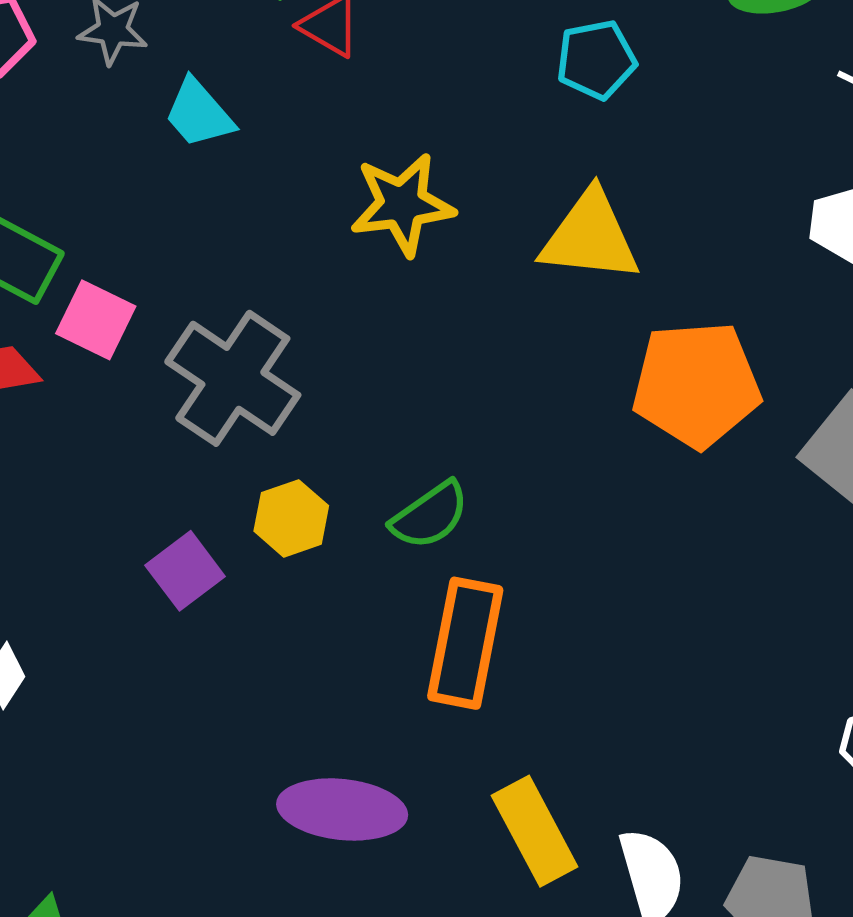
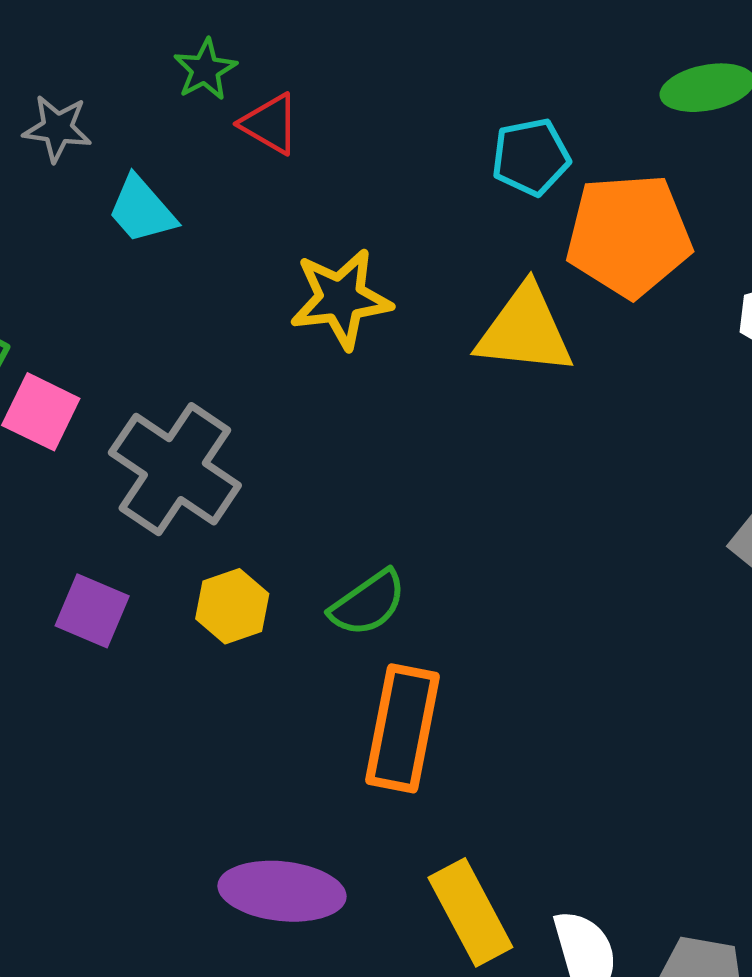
orange pentagon: (696, 384) -> (629, 235), moved
purple square: (185, 571) -> (92, 611), moved, turned -30

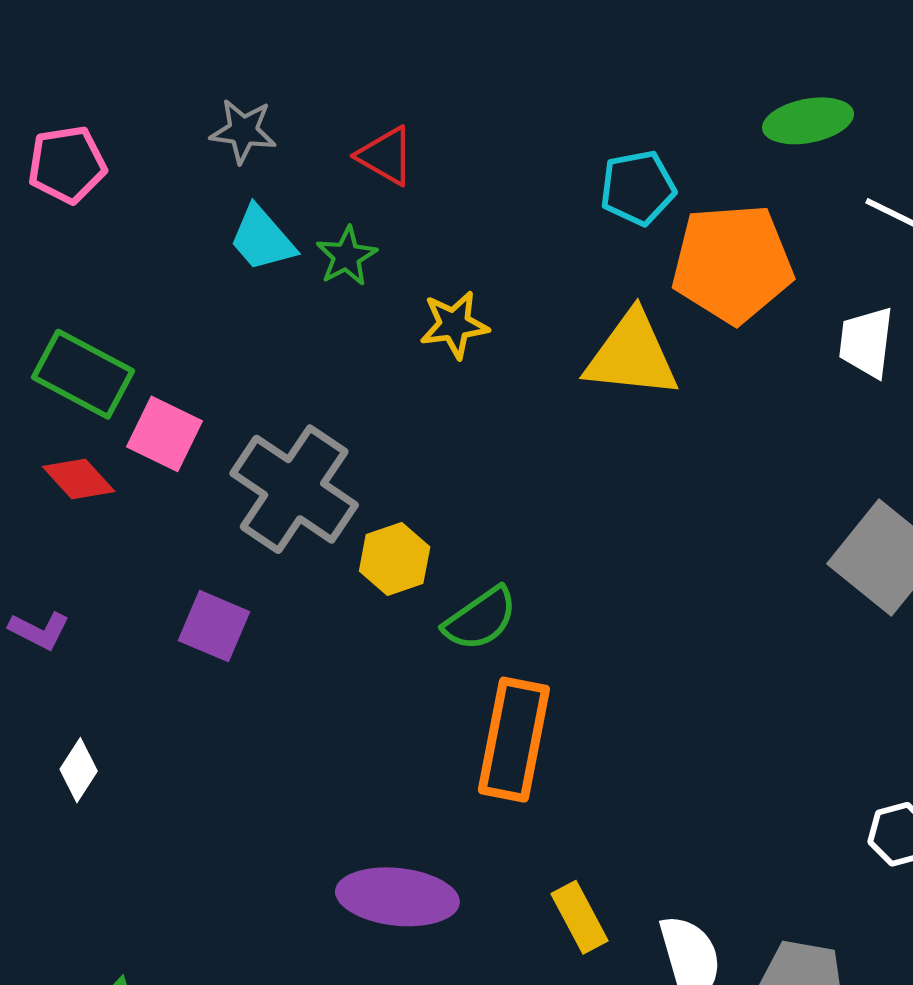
green star: (205, 70) -> (347, 256), moved
gray star: (57, 128) -> (243, 131), moved
yellow star: (341, 299) -> (454, 325), size x0.7
yellow hexagon: (232, 606) -> (395, 559), moved
yellow rectangle: (470, 912) -> (579, 917), size x0.7

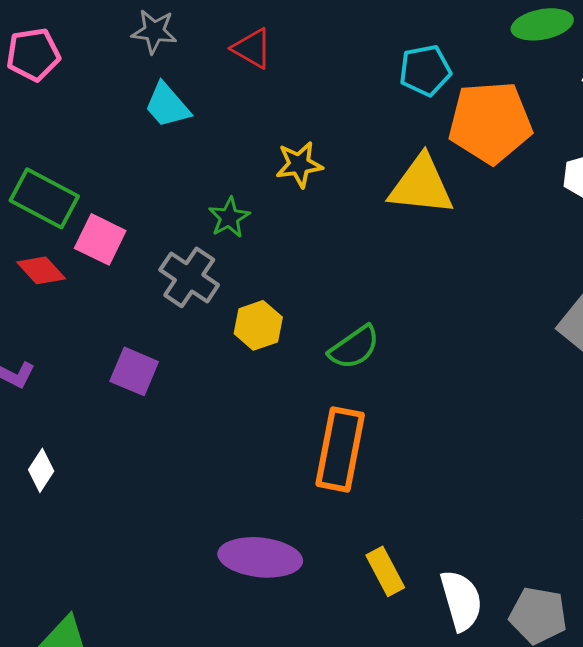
green star: (347, 256) -> (229, 217), moved
gray cross: (294, 489) -> (189, 277), size x0.7
green semicircle: (480, 619) -> (354, 347), moved

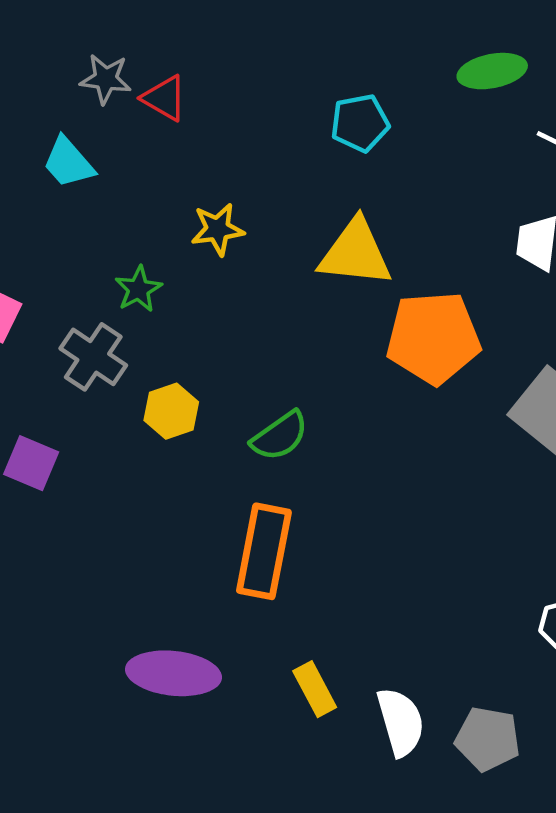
gray star: (154, 31) -> (106, 79), moved
orange pentagon: (490, 122) -> (433, 338), moved

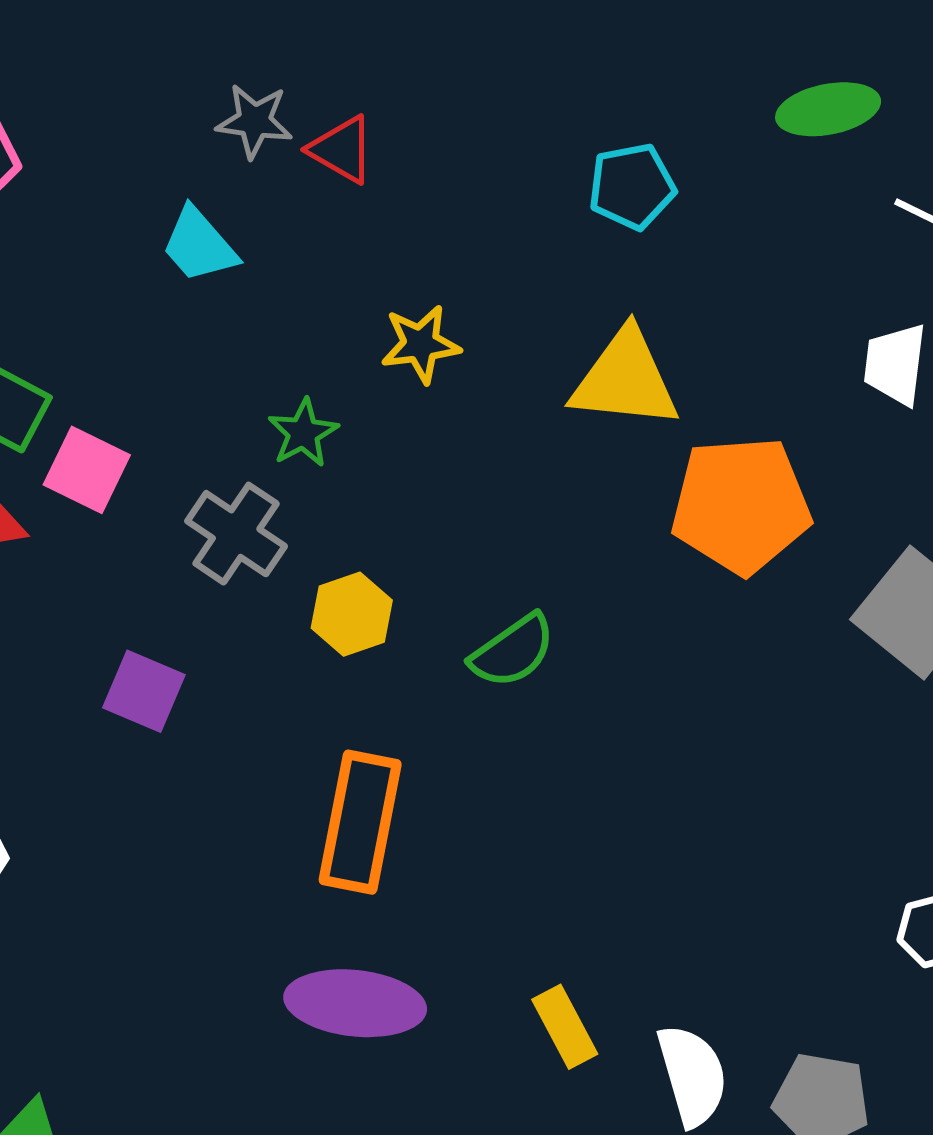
orange rectangle: (264, 551) -> (360, 822), moved

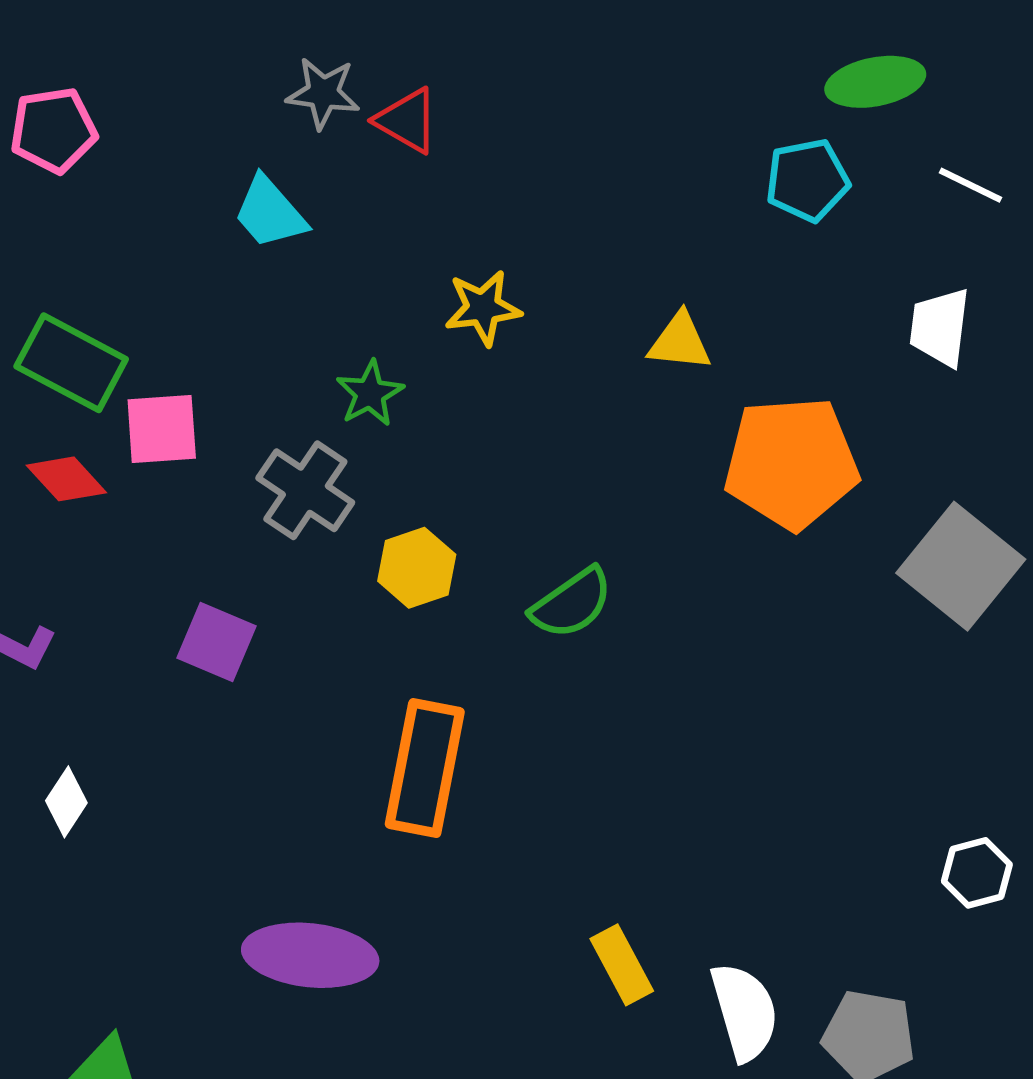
cyan pentagon: (632, 186) -> (807, 180), moved
yellow triangle: (625, 379) -> (680, 342), size x0.6
pink square: (87, 470) -> (162, 429), turned -30
purple ellipse: (355, 1003) -> (310, 955), moved

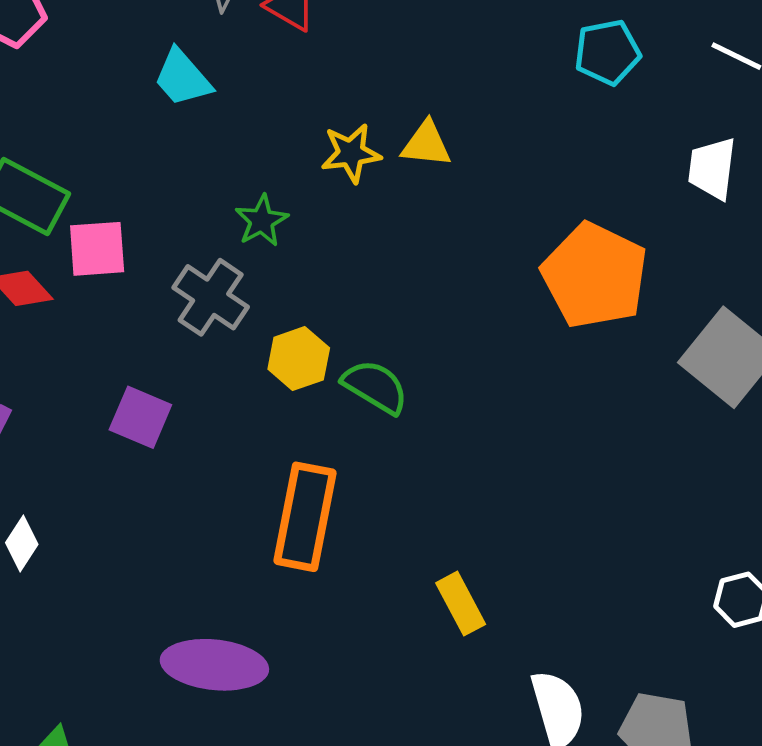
yellow triangle: (680, 342) -> (426, 144), moved
orange pentagon: (791, 463) -> (595, 276), turned 30
green semicircle: (572, 603) -> (375, 387), moved, turned -114
yellow rectangle: (622, 965) -> (461, 604), moved

